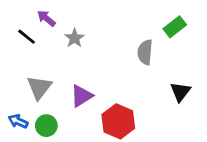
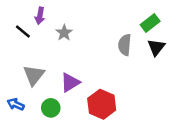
purple arrow: (46, 18) -> (40, 16), turned -119
black triangle: (180, 92) -> (156, 47), moved
green circle: (46, 126) -> (51, 108), moved

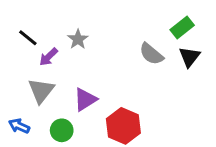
purple arrow: (40, 16) -> (48, 57), moved, turned 35
gray semicircle: (125, 45) -> (151, 54), turned -55

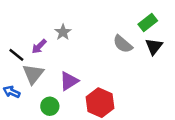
black line: (28, 38) -> (16, 55), moved
blue arrow: (19, 126) -> (12, 92), moved

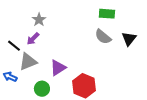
green rectangle: (148, 23) -> (107, 14), moved, turned 42
gray star: (63, 32) -> (39, 20), moved
gray triangle: (33, 74) -> (28, 62), turned 30

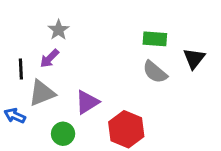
green rectangle: (107, 14) -> (155, 39), moved
gray semicircle: (103, 37) -> (155, 72), moved
black line: (14, 46) -> (21, 69), turned 48

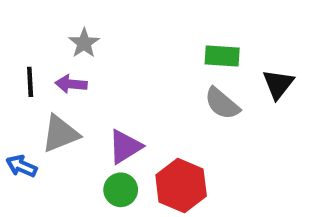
purple arrow: (49, 58) -> (71, 84), turned 50
black line: (21, 69) -> (30, 82), moved
green circle: (63, 134) -> (121, 190), moved

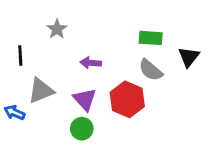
purple arrow: (71, 84) -> (91, 63), moved
purple triangle: (125, 147) -> (85, 99), turned -40
red hexagon: (181, 185) -> (127, 99), moved

